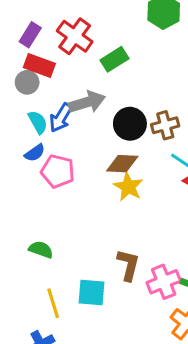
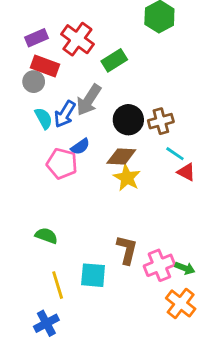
purple rectangle: (30, 35) -> (36, 38), turned 35
gray arrow: (87, 102) -> (89, 100), turned 140
blue semicircle: (35, 153) -> (80, 147), moved

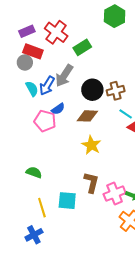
yellow star: (127, 178) -> (91, 145), moved

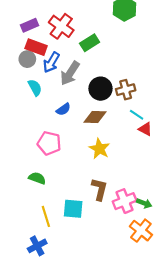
blue arrow: (47, 86) -> (51, 62), moved
pink pentagon: (45, 121) -> (49, 143), moved

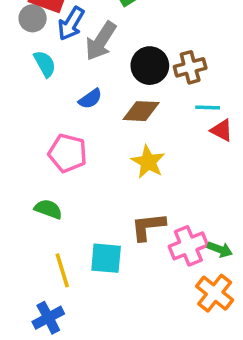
cyan line: (137, 115) -> (208, 108), turned -32
brown L-shape: (99, 189) -> (148, 227), turned -110

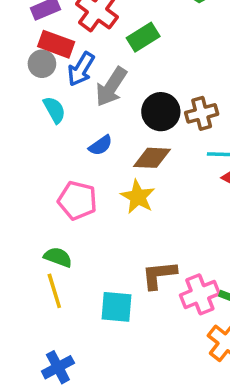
yellow star: (148, 162) -> (138, 197), moved
yellow line: (62, 270) -> (54, 291), moved

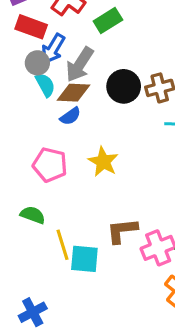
gray circle: (42, 64) -> (37, 63), moved
cyan semicircle: (54, 110) -> (45, 85), moved
brown diamond: (152, 158) -> (73, 93), moved
yellow line: (54, 291) -> (62, 245), moved

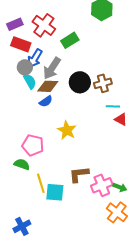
pink pentagon: (50, 165) -> (33, 145), moved

